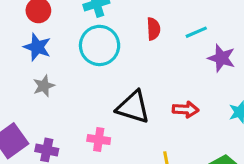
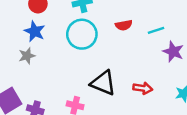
red semicircle: (153, 29) -> (124, 25), turned 77
gray star: (44, 86) -> (27, 56), moved

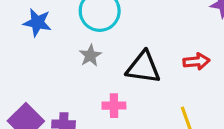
gray star: (27, 56) -> (90, 56), moved

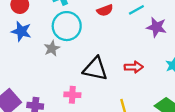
gray star: (90, 56) -> (52, 48), moved

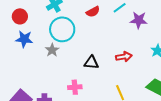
black triangle: (95, 69) -> (91, 63), size x0.7

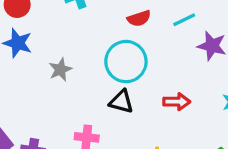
cyan circle: (62, 29) -> (126, 62), moved

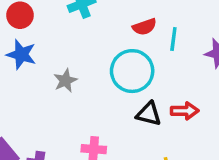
cyan line: (184, 20) -> (173, 39), moved, turned -55
black triangle: (121, 102) -> (149, 114), moved

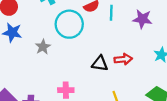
cyan circle: (132, 71) -> (69, 24), moved

